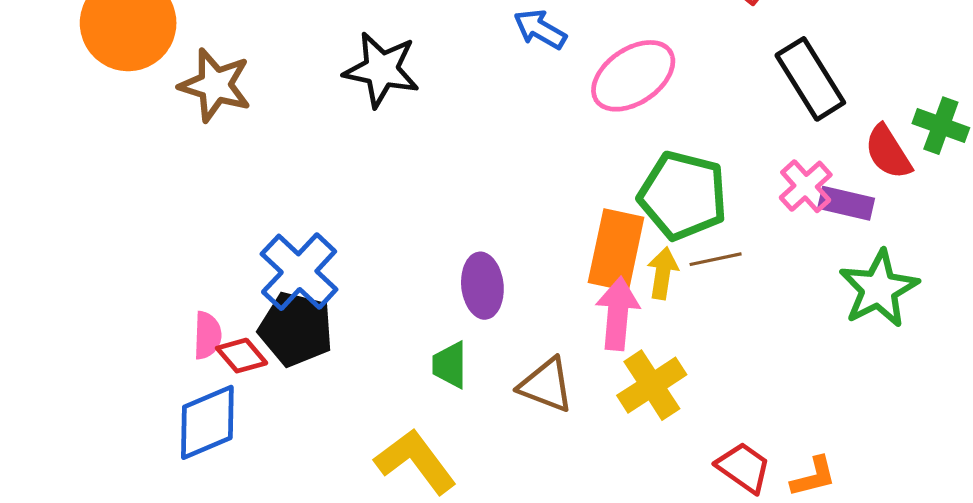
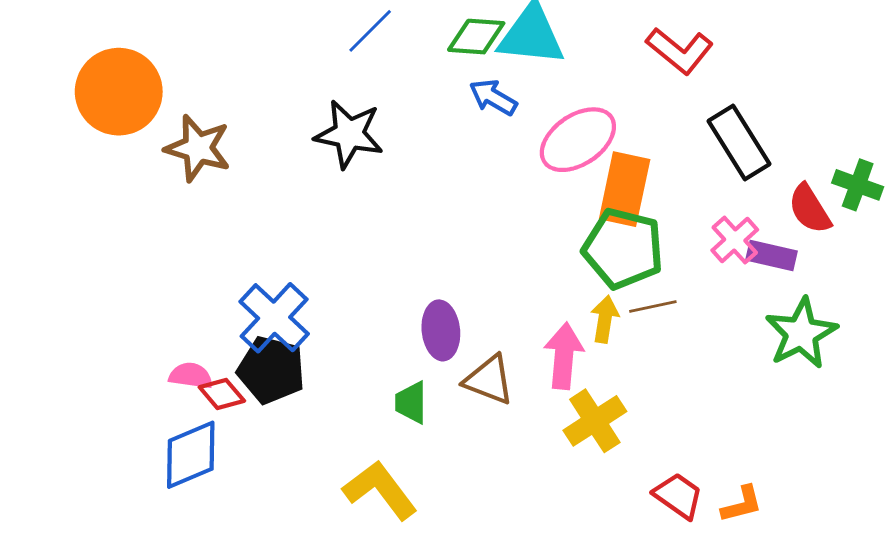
orange rectangle: (616, 250) -> (625, 189), moved
pink semicircle: (207, 335) -> (191, 376), turned -84
brown triangle: (546, 385) -> (489, 380), moved

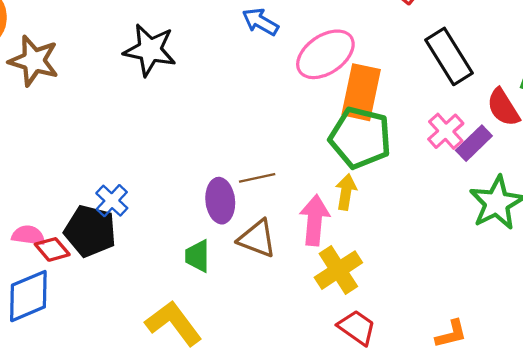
purple rectangle: (772, 256) -> (474, 143), turned -57
brown line: (653, 306) -> (257, 178), moved
blue cross: (274, 318) -> (112, 201), moved, size x0.6
red trapezoid: (678, 496) -> (357, 327), moved

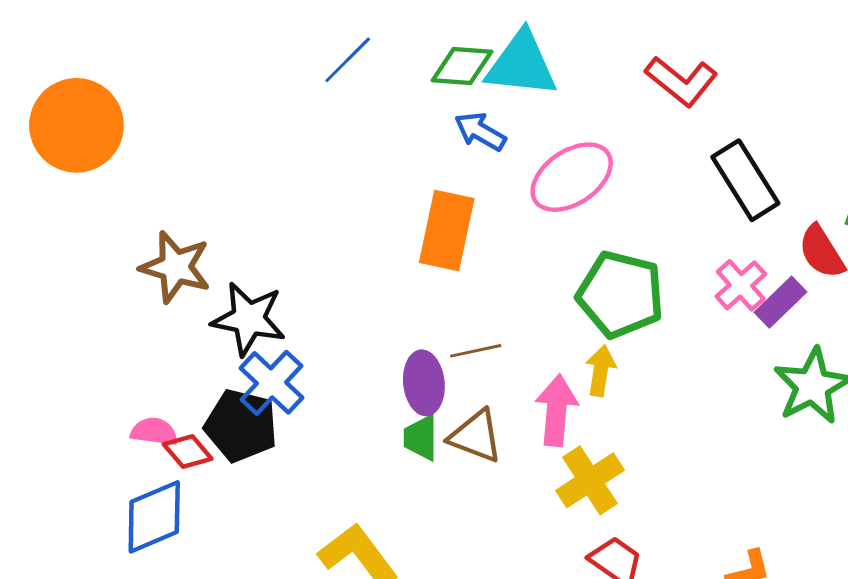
black star: (150, 50) -> (249, 319), moved
brown star: (34, 61) -> (176, 267), moved
orange rectangle: (361, 92) -> (447, 230), moved
blue cross: (112, 201) -> (272, 383), size x1.4
green trapezoid: (197, 256) -> (421, 438), moved

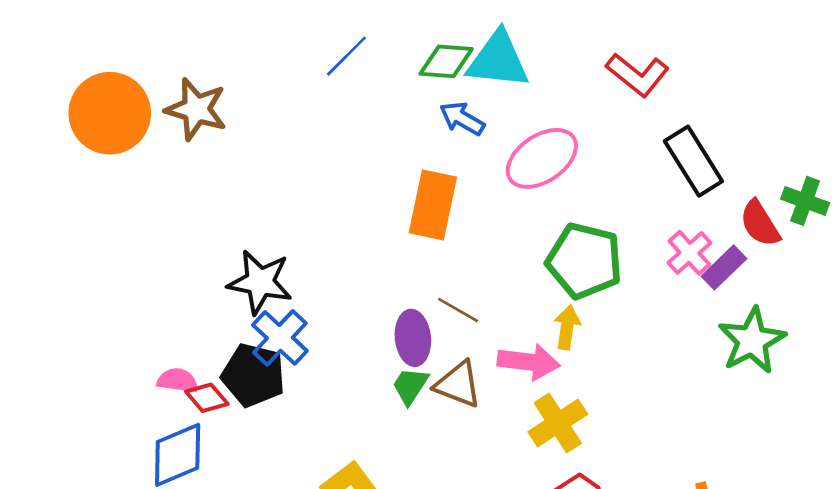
brown star: (176, 267) -> (196, 109), moved
brown line: (476, 351) -> (458, 310), turned 42
pink arrow: (556, 410) -> (529, 362), turned 92
green trapezoid: (421, 438) -> (410, 386), turned 33

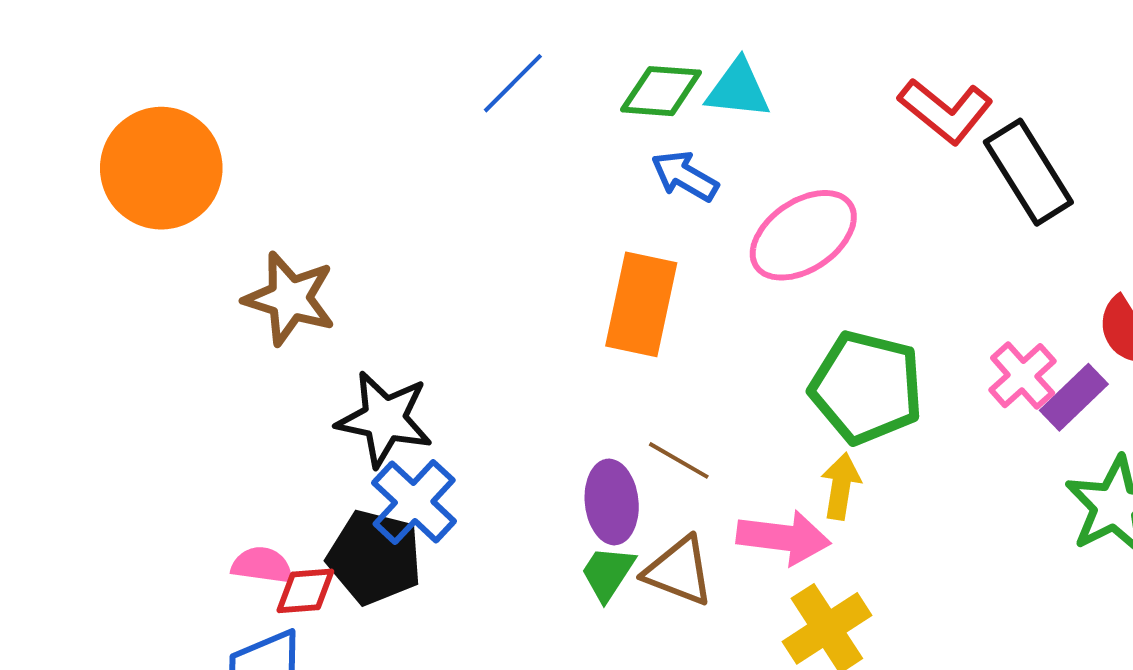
cyan triangle: (498, 60) -> (738, 89), size x0.7
brown star: (196, 109) -> (290, 299), moved
black rectangle: (693, 161) -> (1028, 172), moved
red diamond: (207, 398) -> (305, 591), turned -54

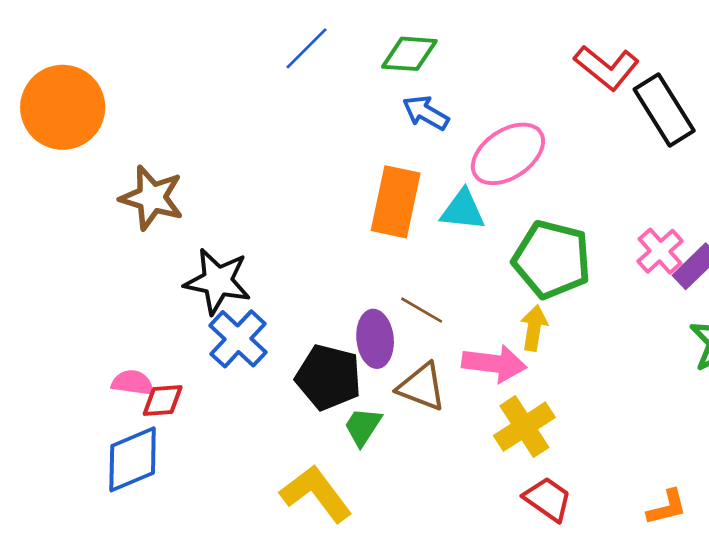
cyan triangle: (738, 89) -> (463, 210), moved
black pentagon: (375, 557) -> (328, 377), moved
green trapezoid: (608, 573) -> (363, 427), moved

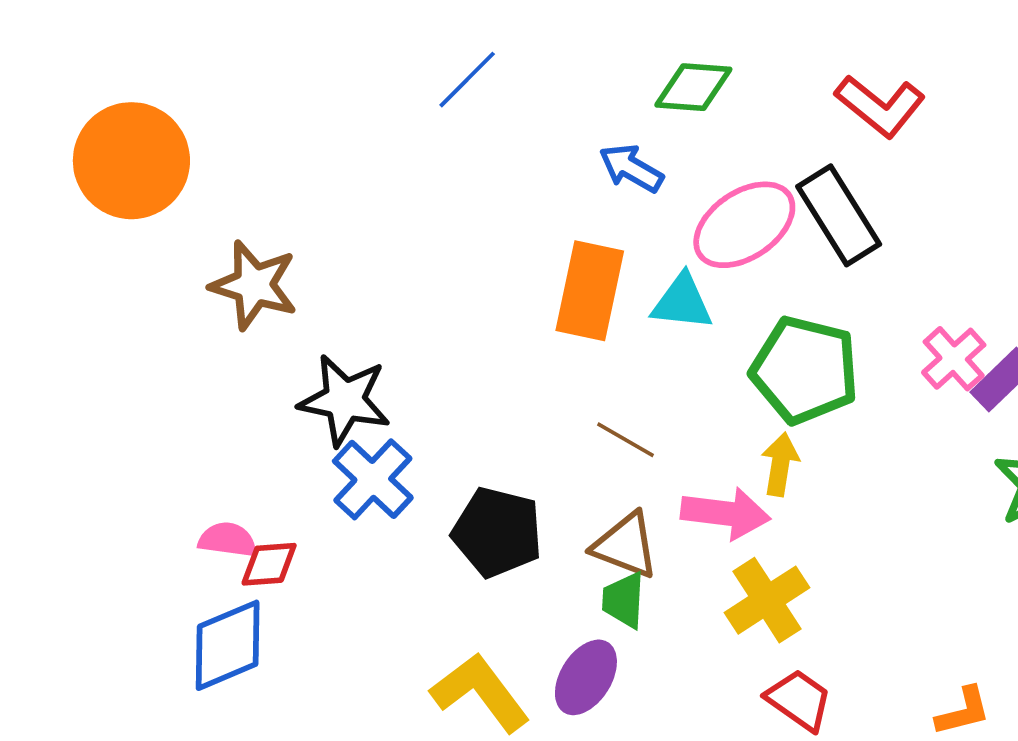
green diamond: (409, 54) -> (693, 87), moved
black rectangle: (664, 110) -> (839, 215), moved
purple ellipse: (375, 339) -> (586, 677), moved, turned 38
green trapezoid: (363, 427) -> (624, 600), moved, turned -30

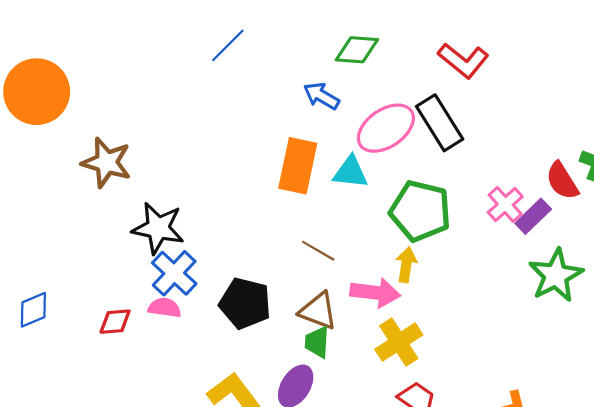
pink semicircle: (228, 540) -> (165, 308), moved
blue diamond: (228, 645) -> (33, 310), moved, size x0.7

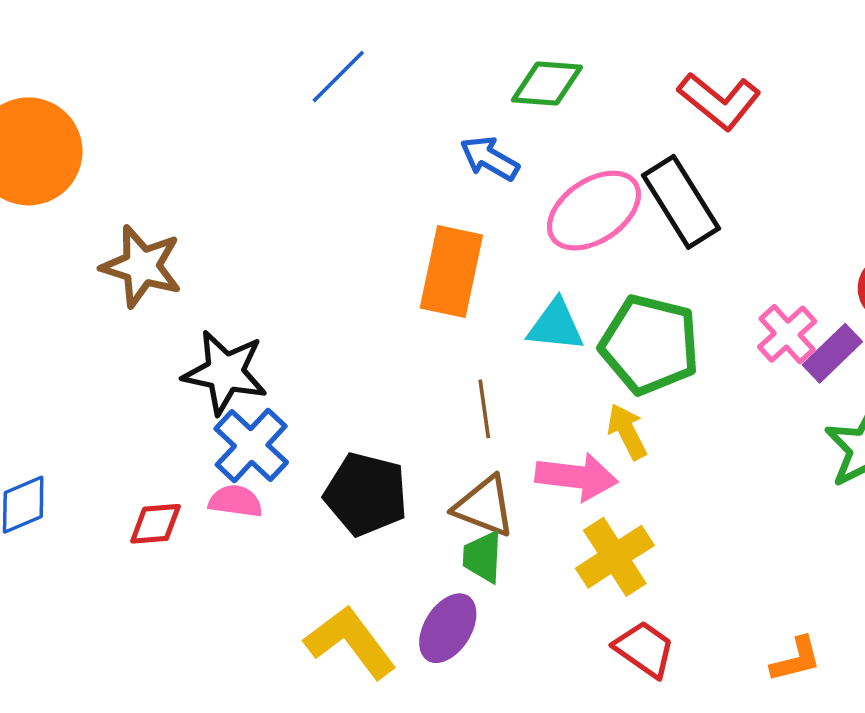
cyan triangle: (350, 172) -> (556, 325), moved
brown line: (318, 251) -> (484, 409), turned 52
yellow arrow: (406, 265) -> (627, 432), turned -36

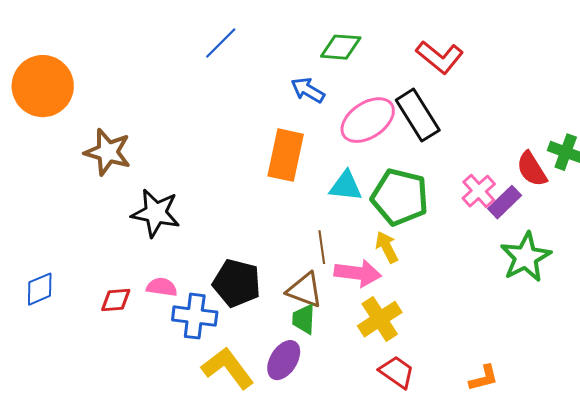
brown line: (484, 409) -> (322, 247), moved
blue cross: (251, 445) -> (195, 316), moved, turned -36

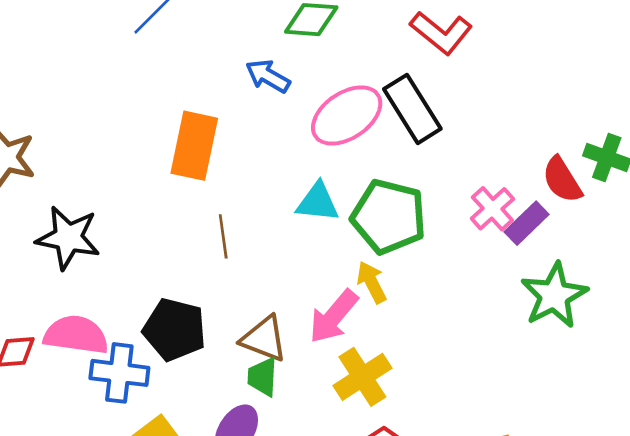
orange rectangle: (286, 155) -> (194, 146), moved
brown line: (322, 247) -> (223, 236), moved
pink arrow: (358, 273) -> (334, 316), turned 123
pink semicircle: (162, 287) -> (76, 335), size x1.6

